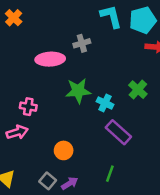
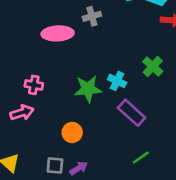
green star: (78, 91) -> (88, 89), moved
green line: (110, 174) -> (141, 158), moved, turned 35
gray square: (48, 181) -> (55, 166), turned -35

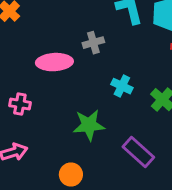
cyan cross: (117, 81) -> (122, 86), moved
pink cross: (34, 85) -> (20, 104), moved

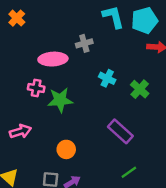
pink cross: (20, 104) -> (36, 88), moved
green star: (89, 125) -> (60, 100), moved

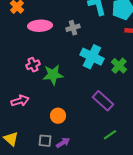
pink ellipse: (53, 59) -> (40, 26), moved
cyan cross: (107, 78) -> (92, 57), size x1.6
pink cross: (36, 88) -> (33, 65), turned -32

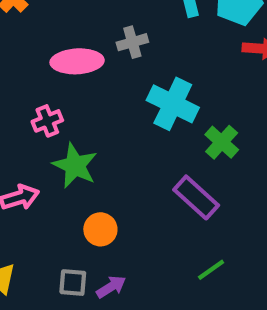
pink ellipse: (40, 26) -> (77, 61), moved
green cross: (119, 66) -> (222, 142), moved
green star: (53, 75) -> (75, 166), moved, turned 30

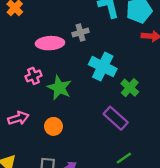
green star: (75, 166) -> (59, 88), moved
orange circle: (100, 229) -> (53, 126), moved

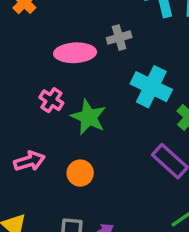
pink cross: (34, 76) -> (51, 100), turned -35

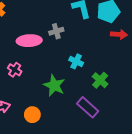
cyan cross: (151, 87) -> (76, 61), size x0.6
green star: (89, 117) -> (54, 85), moved

